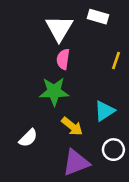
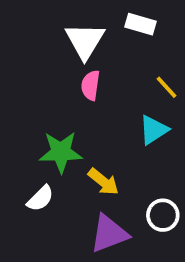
yellow line: (116, 60) -> (167, 87), turned -60
green star: (54, 91) -> (61, 152), moved
cyan triangle: (104, 111) -> (154, 130), moved

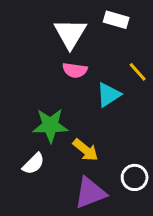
pink semicircle: (90, 85) -> (75, 70), turned -90
cyan triangle: (154, 130) -> (109, 95), moved

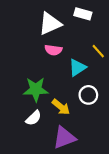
white triangle: (70, 34) -> (50, 24), turned 35
white semicircle: (33, 164) -> (34, 118), moved
white circle: (135, 177) -> (88, 95), moved

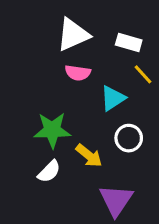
white rectangle: (83, 14) -> (129, 43), moved
purple triangle: (64, 138) -> (116, 200), moved, turned -35

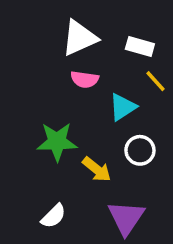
white semicircle: (49, 171) -> (53, 216), moved

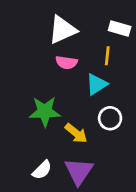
white rectangle: (140, 47) -> (120, 28), moved
yellow line: (156, 81) -> (107, 56), moved, turned 48
purple triangle: (126, 218) -> (79, 171), moved

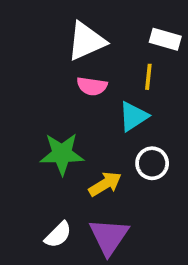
yellow arrow: (76, 133) -> (105, 184), turned -70

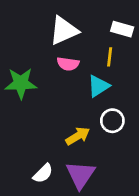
green star: (62, 154) -> (21, 83), moved

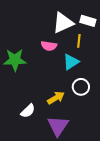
white triangle: (64, 31) -> (63, 23), moved
white semicircle: (43, 173) -> (28, 111), moved

